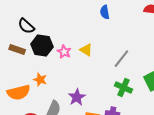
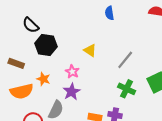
brown rectangle: (17, 49) -> (16, 63), moved
pink star: (64, 52) -> (72, 72), moved
purple star: (77, 97) -> (72, 92), moved

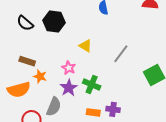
black hexagon: (46, 45) -> (54, 22), moved
brown rectangle: (16, 63) -> (27, 61), moved
green cross: (127, 89) -> (92, 85), moved

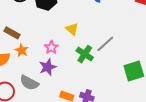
green cross: (92, 85) -> (85, 54), moved
gray semicircle: (54, 107) -> (29, 83), turned 84

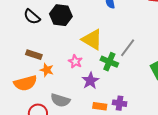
yellow triangle: (72, 29) -> (92, 40), size x1.6
purple star: (48, 67) -> (90, 81), moved

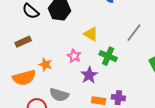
yellow triangle: (92, 40) -> (91, 34), size x0.7
gray line: (128, 48) -> (134, 33), moved
brown rectangle: (34, 55) -> (23, 42), moved, turned -42

